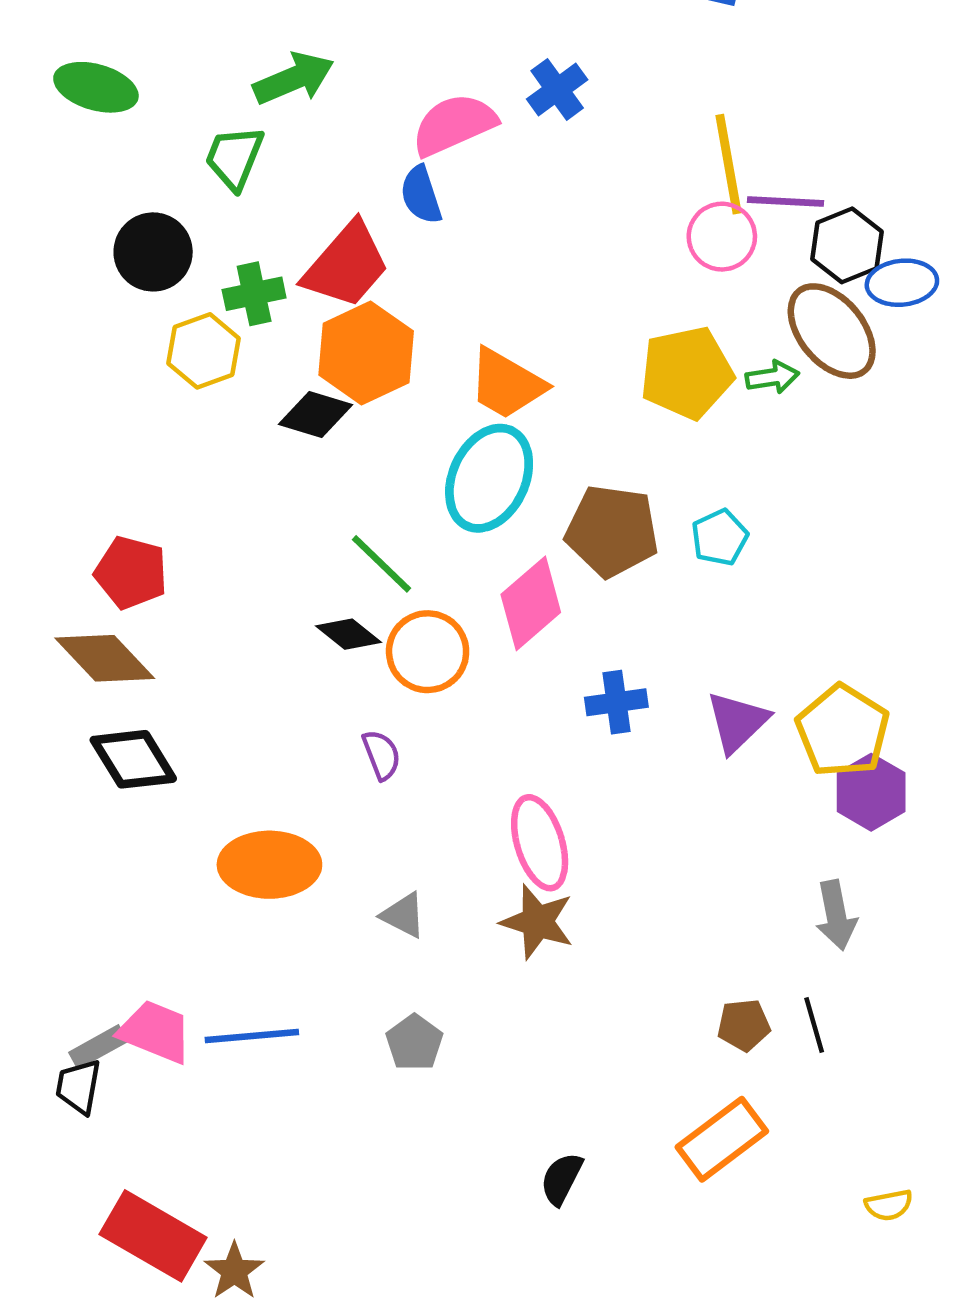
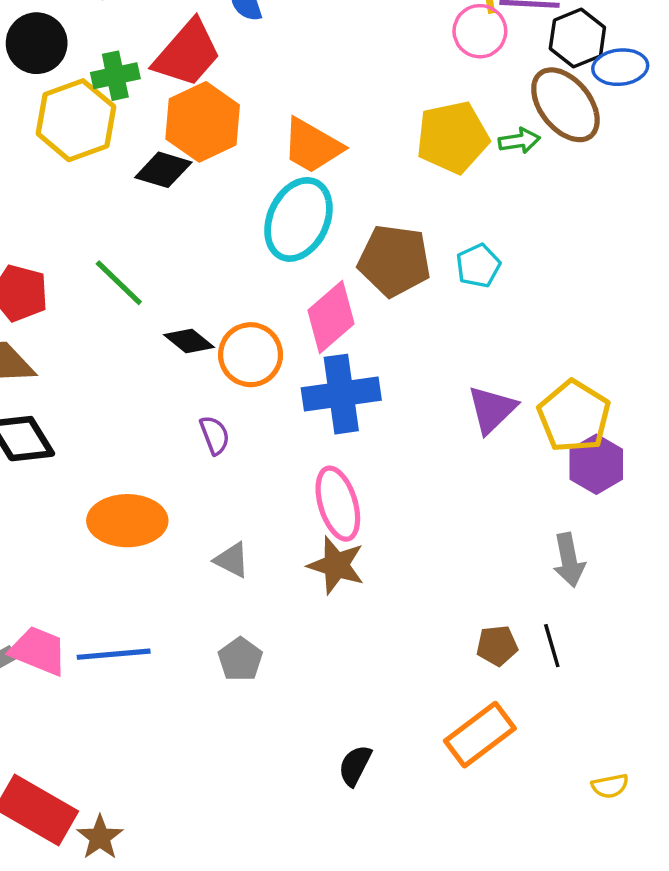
yellow hexagon: (204, 351) -> (76, 120), size x1.4
green line: (381, 564) -> (119, 283), moved
blue cross: (616, 702) -> (341, 394), moved, size x1.6

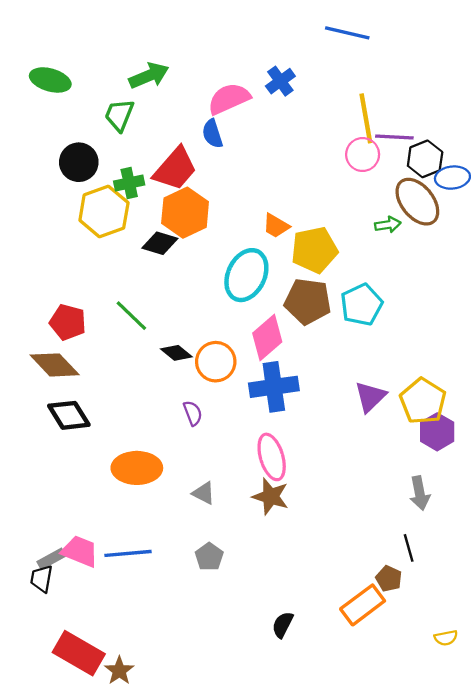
yellow pentagon: (453, 137) -> (314, 250), moved
orange trapezoid: (312, 146) -> (276, 226), moved, size x0.7
cyan pentagon: (478, 266) -> (362, 305), size x1.5
brown pentagon: (497, 646) -> (389, 579), moved, turned 30

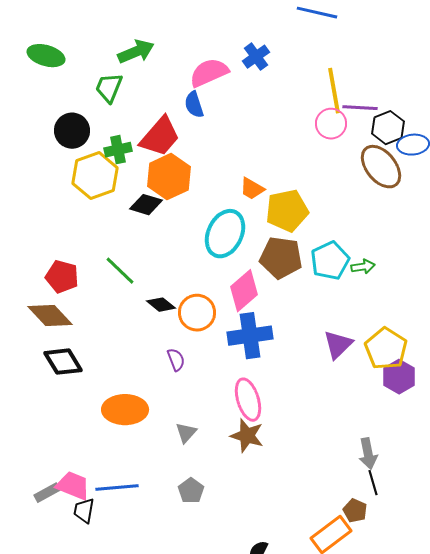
green arrow: (388, 225) -> (363, 267), moved
gray triangle: (204, 493) -> (186, 433), turned 45
gray arrow: (420, 493) -> (368, 454), moved
black trapezoid: (41, 579) -> (84, 511), moved

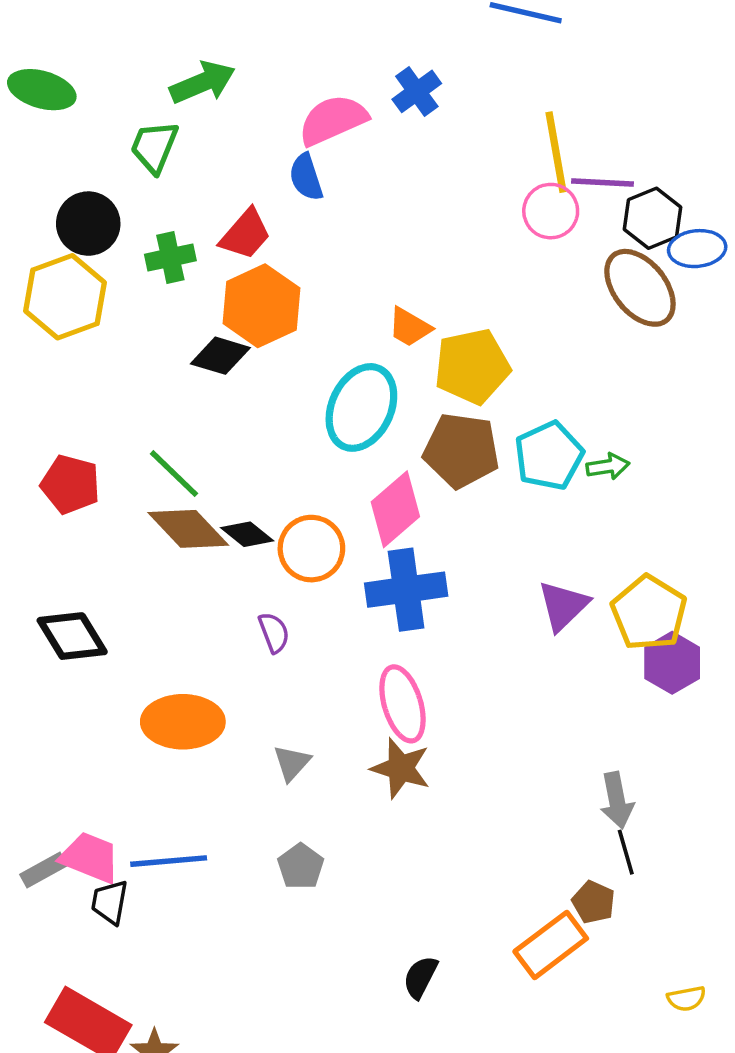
red trapezoid: (160, 137) -> (245, 234), size x0.7
yellow hexagon: (95, 176) -> (65, 297), moved
brown diamond: (50, 316) -> (188, 529), moved

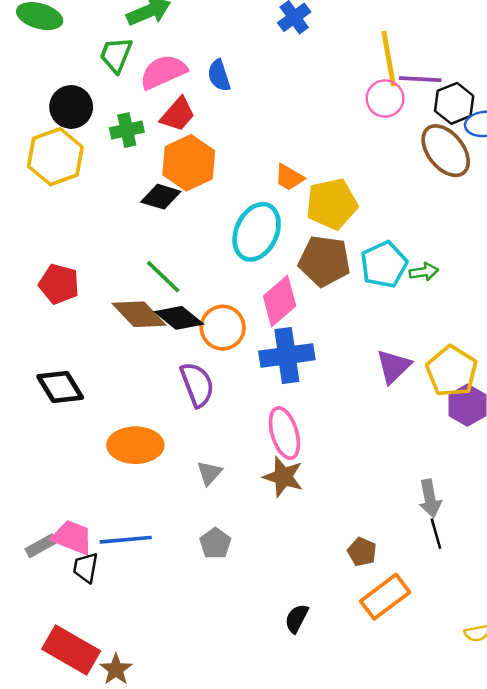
pink semicircle: (333, 120) -> (163, 72), moved
green line: (174, 474) -> (163, 277), moved
black diamond: (247, 534) -> (179, 318), size x1.4
purple semicircle: (274, 632) -> (197, 385), size x1.6
brown pentagon: (594, 902) -> (362, 552), moved

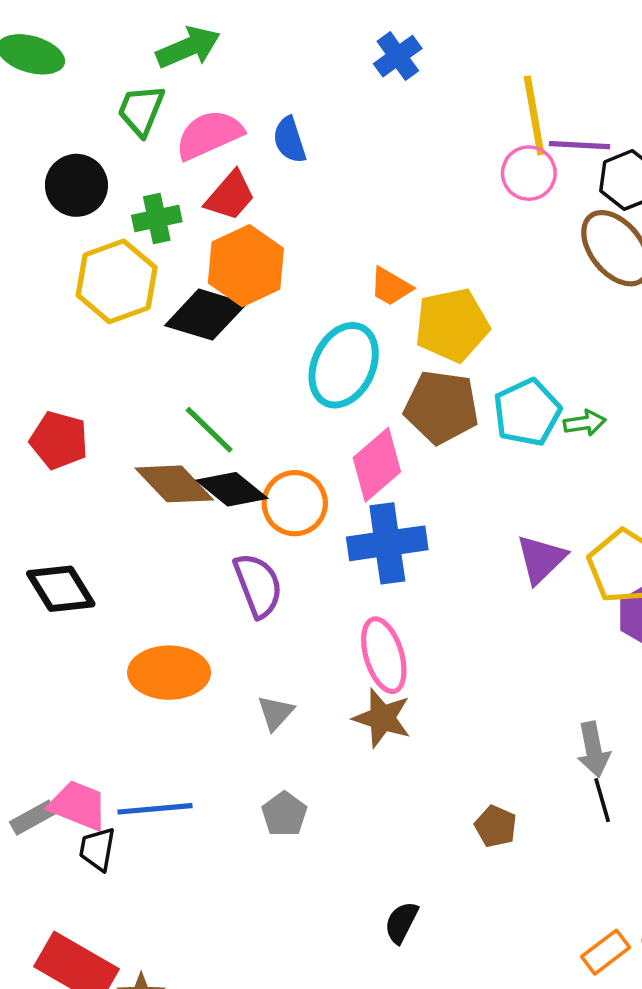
yellow hexagon: (55, 157) -> (117, 281), moved
black diamond: (161, 197) -> (206, 315), size x1.4
orange rectangle: (385, 597) -> (606, 952), moved, size x0.7

